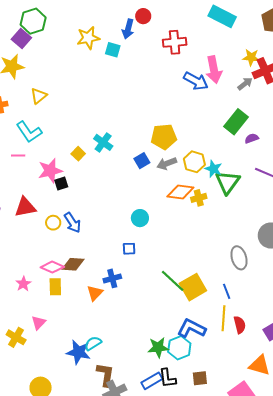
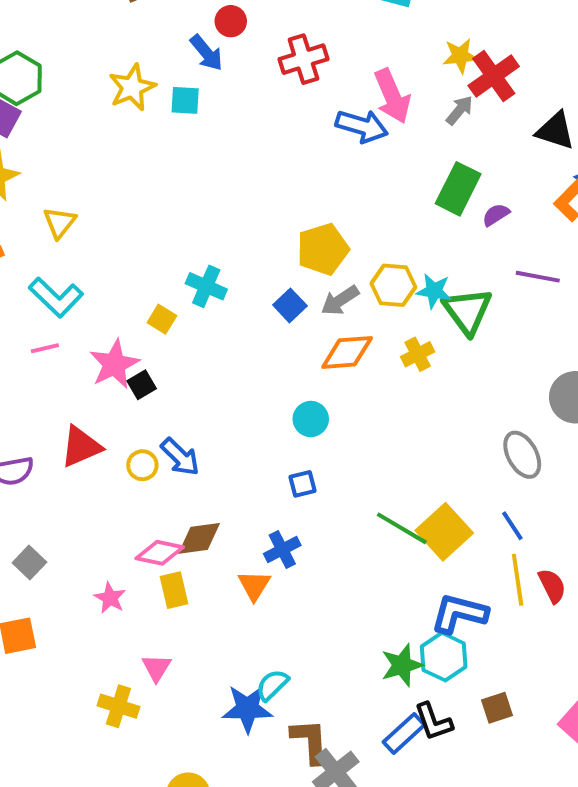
blue arrow: (128, 29) -> (206, 53), turned -42
orange diamond: (180, 192) -> (347, 352), moved

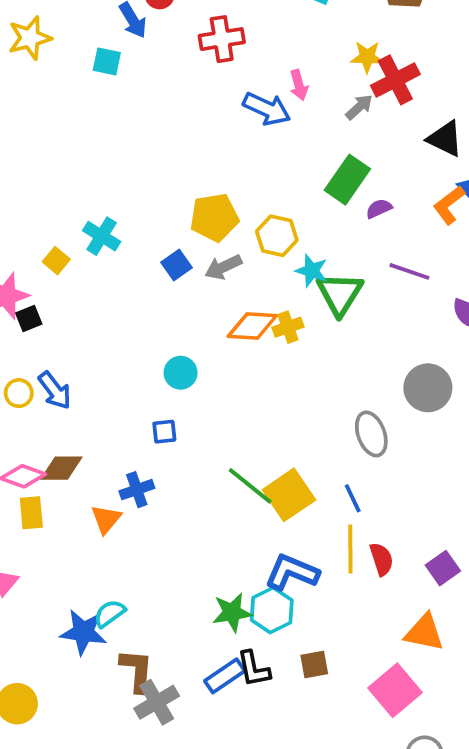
yellow star: (132, 87) -> (30, 38), moved
pink arrow: (392, 96) -> (299, 85), size x0.6
yellow hexagon: (393, 285) -> (277, 236), moved
orange diamond: (347, 352) -> (252, 326), moved

